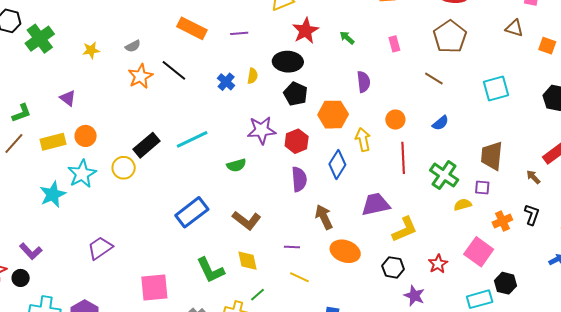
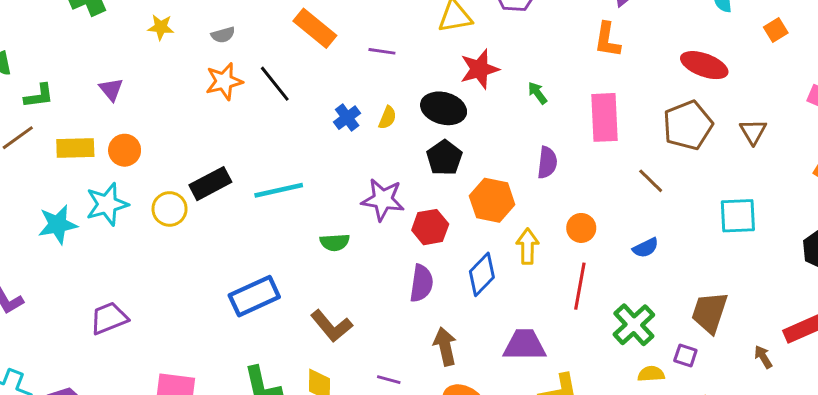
brown triangle: (514, 28) -> (753, 132), moved, turned 30
pink rectangle: (394, 44) -> (605, 117), size x2.0

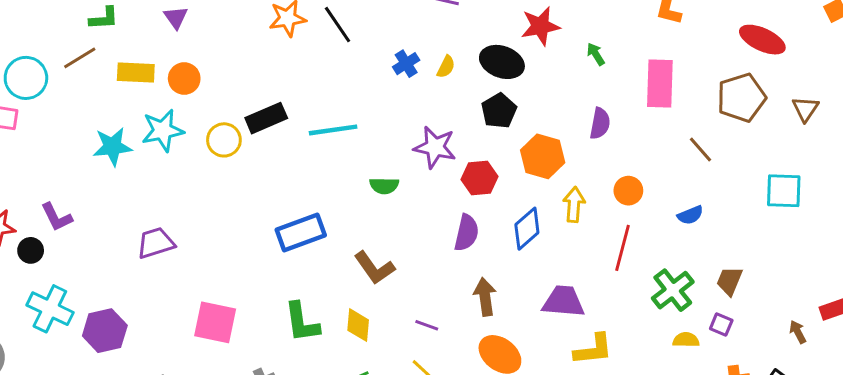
brown trapezoid: (710, 312) -> (729, 281), moved, size x0.7

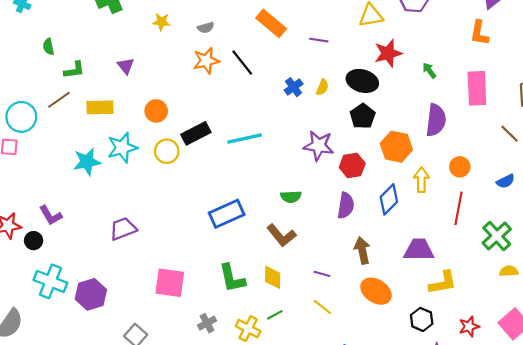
orange circle: (184, 79) -> (156, 111), moved
purple semicircle: (600, 123) -> (436, 120), size x1.4
green semicircle: (384, 186) -> (291, 197), moved

